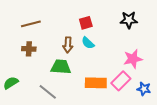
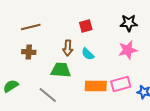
cyan semicircle: (88, 43) -> (88, 54), moved
pink star: (133, 59) -> (128, 50), moved
pink rectangle: (121, 81) -> (121, 84), turned 30

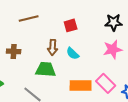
brown line: (31, 27) -> (29, 18), moved
pink rectangle: (121, 84) -> (106, 83), turned 60

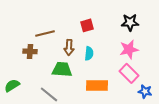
brown line: (29, 18) -> (45, 33), moved
cyan semicircle: (73, 53) -> (89, 53), turned -128
pink rectangle: (106, 83) -> (129, 73), moved

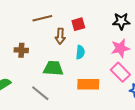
brown line: (45, 33) -> (42, 18), moved
brown arrow: (69, 47) -> (60, 36), moved

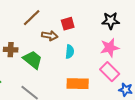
brown line: (42, 18) -> (32, 18), turned -30
brown arrow: (60, 36) -> (50, 36), turned -84
green trapezoid: (53, 68) -> (33, 60), moved, turned 35

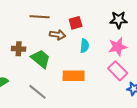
brown line: (32, 18) -> (40, 17), turned 48
cyan semicircle: (70, 52) -> (85, 46), moved
orange rectangle: (78, 84) -> (74, 76), moved

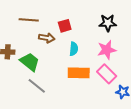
orange rectangle: (74, 76) -> (79, 73), moved
gray line: (38, 92) -> (37, 86), moved

